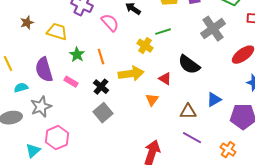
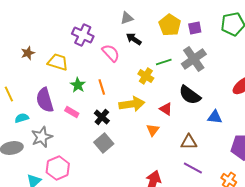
gray cross: (213, 29) -> (194, 59), moved
blue triangle: (214, 100) -> (215, 117), moved, turned 35

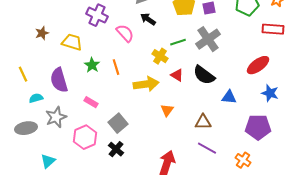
red triangle: (166, 109) -> (177, 75), moved
pink rectangle: (72, 112) -> (91, 102), moved
black cross: (102, 117) -> (116, 149), moved
pink hexagon: (58, 168) -> (85, 137), moved

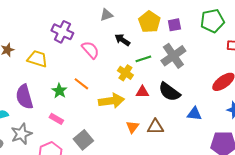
black arrow: (148, 19) -> (122, 40), moved
green star: (92, 65) -> (59, 91), moved
orange line: (116, 67) -> (81, 84), turned -35
red triangle: (177, 75) -> (142, 92), turned -32
brown triangle: (203, 122) -> (155, 127), moved

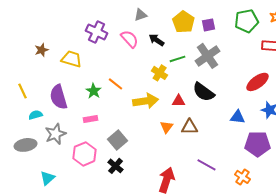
pink semicircle: (90, 50) -> (130, 39), moved
red triangle: (142, 92) -> (179, 101), moved
blue triangle: (194, 114) -> (238, 117), moved
pink rectangle: (56, 119) -> (91, 119), turned -40

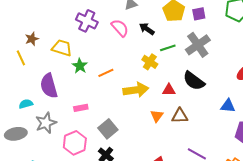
orange line: (116, 84) -> (106, 73), turned -63
yellow line: (23, 91) -> (21, 58), moved
green star: (94, 91) -> (80, 66), moved

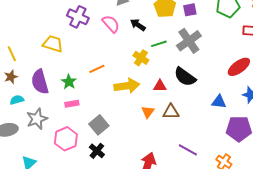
brown star: (32, 39) -> (11, 77), moved
green star: (80, 66) -> (69, 82), moved

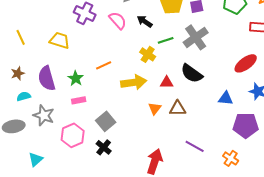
yellow line: (12, 54) -> (21, 37), moved
gray star: (37, 119) -> (44, 115), turned -30

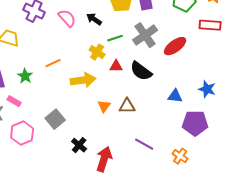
red ellipse: (246, 63) -> (175, 46), moved
red triangle: (167, 82) -> (116, 66), moved
pink rectangle: (79, 100) -> (14, 101), moved, turned 40
black cross: (104, 147) -> (79, 145), moved

